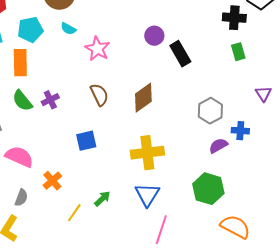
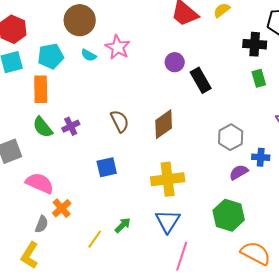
pink star: (97, 49) -> (118, 47), moved
orange cross: (52, 181) -> (62, 208), moved

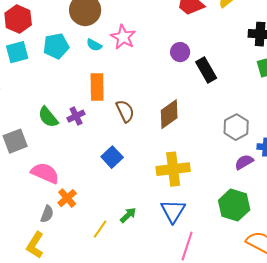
orange rectangle: (41, 89) -> (97, 87), moved
blue square: (107, 167) -> (112, 157), turned -30

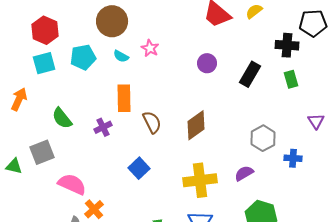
pink star: (123, 37) -> (150, 48), size x0.7
black rectangle: (206, 70) -> (250, 74), moved, turned 60
green semicircle: (48, 117) -> (62, 118), moved
purple semicircle: (244, 162) -> (244, 173), moved

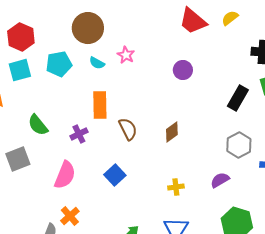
black rectangle: (250, 74) -> (238, 98), moved
brown diamond: (196, 125) -> (172, 132), size x0.7
yellow cross: (200, 180) -> (176, 187), size x0.5
pink semicircle: (72, 184) -> (65, 175), moved, turned 88

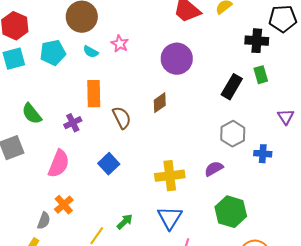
purple circle: (183, 70) -> (177, 59), size x1.6
brown diamond: (172, 132) -> (160, 103), moved
yellow cross: (176, 187) -> (170, 176), size x1.8

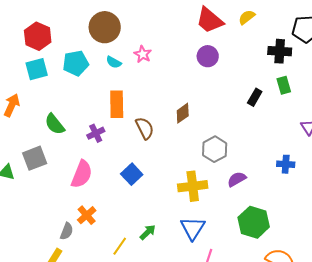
purple circle: (177, 59) -> (208, 56), moved, size x0.7
black rectangle: (232, 87) -> (255, 97), size x0.7
gray hexagon: (233, 134) -> (215, 149), moved

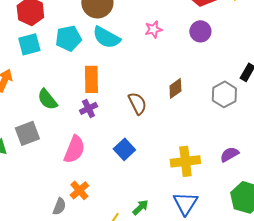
pink star: (143, 54) -> (153, 29), moved, turned 30
cyan semicircle: (114, 62) -> (106, 37), size x1.8
orange rectangle: (117, 104) -> (91, 79), moved
gray hexagon: (215, 149) -> (224, 94), moved

